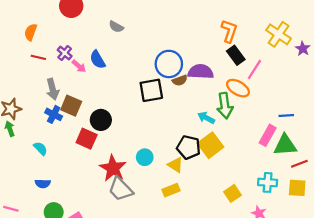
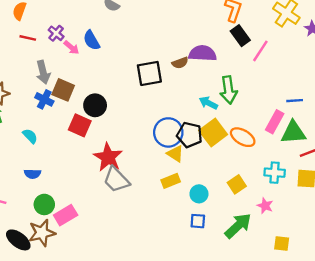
blue circle: (169, 64) -> (168, 132), moved
orange ellipse: (238, 88) -> (243, 137), moved
cyan circle: (145, 157) -> (199, 194), moved

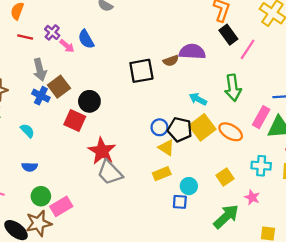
brown square: (63, 90) -> (59, 87), turned 30
green arrow: (228, 90) -> (233, 88), moved
blue circle: (168, 132) -> (159, 127), size x0.6
blue square: (198, 221) -> (180, 202), moved

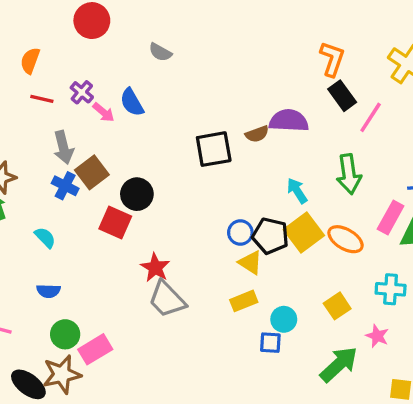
cyan arrow: (198, 99) -> (297, 191), turned 30
red star: (102, 151) -> (155, 268), size x0.7

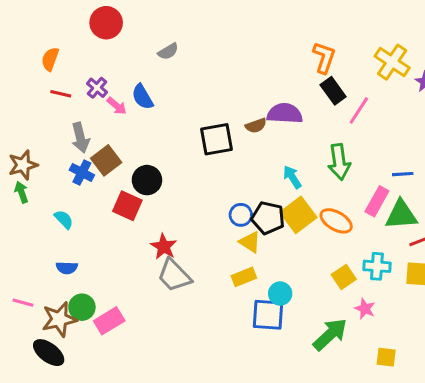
gray semicircle: (160, 52) -> (168, 51), turned -60
yellow square: (337, 306) -> (344, 277), moved
blue square: (270, 343) -> (268, 315), size x1.6
brown star: (62, 374) -> (59, 319), moved

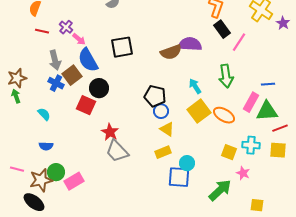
blue semicircle: (142, 97) -> (88, 60), moved, size x1.4
brown semicircle: (256, 126) -> (171, 52), size x1.5
black square: (217, 139) -> (122, 47), moved
black pentagon: (268, 218) -> (155, 96), moved
yellow square: (344, 277) -> (229, 152), turned -35

